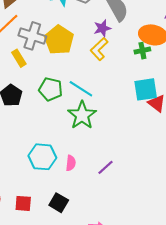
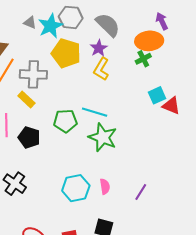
yellow pentagon: (59, 40) -> (66, 53), moved
cyan square: (146, 89) -> (157, 95), size x0.7
purple line: (106, 167) -> (141, 192), moved

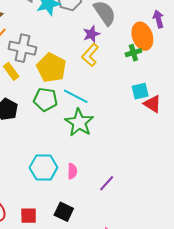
orange ellipse: (149, 41) -> (142, 36), turned 64
yellow pentagon: (66, 53) -> (51, 68), moved

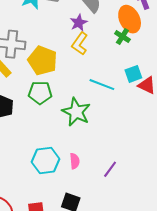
green cross: (133, 53) -> (122, 36), turned -35
cyan line: (76, 96) -> (102, 85), moved

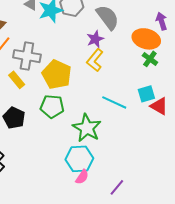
orange ellipse: (130, 19) -> (146, 39), turned -52
green cross: (122, 36) -> (150, 59), moved
cyan hexagon: (46, 161) -> (79, 159), moved
pink semicircle: (75, 161) -> (82, 177), turned 35

